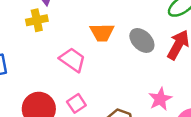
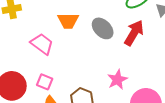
pink square: (76, 103) -> (45, 82), turned -35

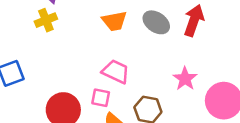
pink trapezoid: (42, 44) -> (116, 71), moved

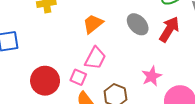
orange trapezoid: (114, 21) -> (93, 24), moved, turned 140
pink trapezoid: (116, 71) -> (95, 58), turned 80

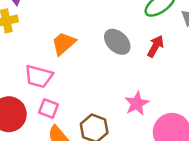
red arrow: (169, 29) -> (156, 46), size x0.7
pink trapezoid: (95, 58) -> (39, 76), moved, turned 80

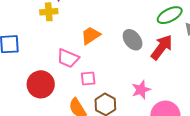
red arrow: (156, 46) -> (162, 47), size x1.5
pink square: (48, 108) -> (88, 78), moved, turned -35

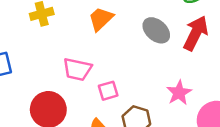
orange trapezoid: (91, 35) -> (101, 19), moved

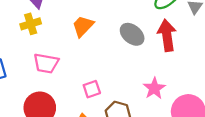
red arrow: (196, 33) -> (167, 35), turned -32
pink trapezoid: (77, 69) -> (46, 63), moved

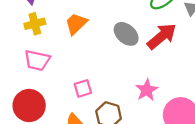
yellow cross: (31, 24) -> (35, 24), moved
red arrow: (167, 35) -> (162, 36), turned 56

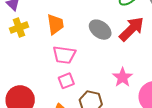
orange trapezoid: (76, 24) -> (55, 24), turned 130
pink trapezoid: (37, 60) -> (64, 55), moved

